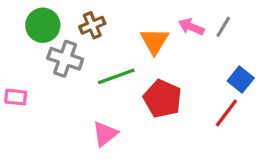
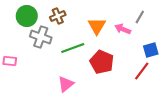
pink arrow: (191, 27) -> (123, 29), moved
blue square: (241, 80) -> (151, 50), turned 35

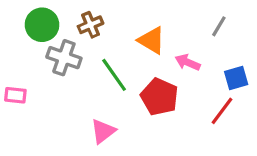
orange triangle: (97, 26) -> (152, 40), turned -30
pink arrow: (123, 29) -> (188, 62), moved
green line: (73, 48) -> (114, 75), turned 75

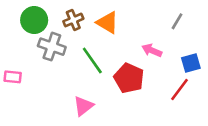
orange triangle: (152, 40) -> (107, 23), moved

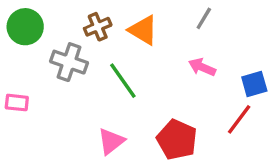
green circle: (34, 20) -> (25, 27), moved
gray line: (177, 21) -> (204, 18), moved
red pentagon: (129, 78) -> (177, 140), moved

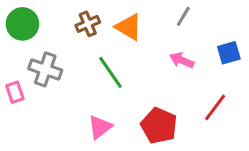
gray cross: (69, 62) -> (45, 69), moved
blue square: (254, 84) -> (229, 53), moved
pink rectangle: (17, 103) -> (15, 92), turned 65

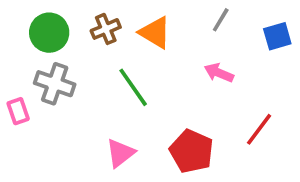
green circle: (22, 24) -> (49, 33), moved
blue square: (229, 53) -> (277, 36), moved

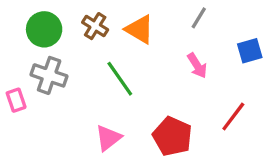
brown cross: (106, 29) -> (95, 26), turned -35
blue square: (277, 36) -> (250, 51), moved
pink arrow: (219, 73) -> (197, 66), turned -145

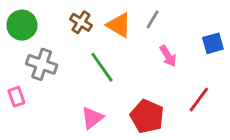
gray line: (199, 18) -> (153, 19), moved
green circle: (44, 29) -> (22, 25), moved
pink rectangle: (16, 100) -> (16, 97), moved

